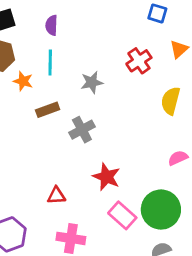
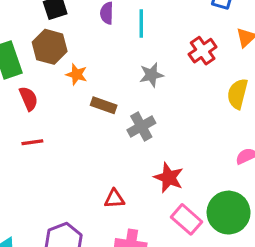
cyan line: (50, 63) -> (141, 24), moved
brown rectangle: (48, 110) -> (104, 105), turned 40

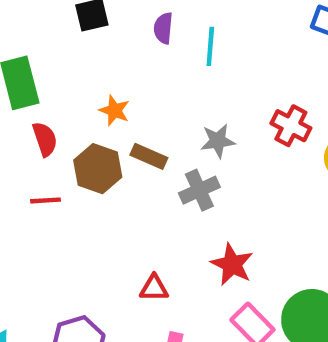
brown hexagon: (50, 47) -> (98, 169), moved
red cross: (203, 51) -> (291, 126), moved, turned -32
gray star: (151, 75) -> (218, 141), moved

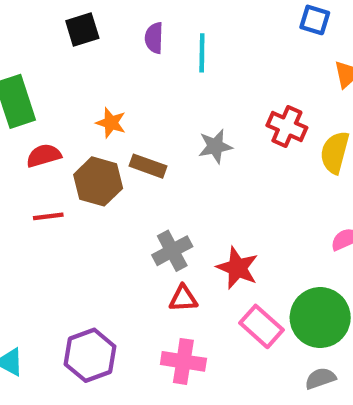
red semicircle: (45, 139) -> (44, 156), turned -84
gray cross: (199, 190) -> (172, 251), moved
red triangle: (154, 288) -> (183, 298), moved

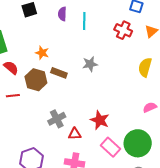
red cross: (287, 127) -> (123, 30), moved
red semicircle: (44, 156) -> (11, 68), turned 56
gray cross: (172, 251) -> (57, 119), moved

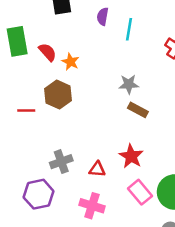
red semicircle: (11, 68) -> (48, 52), moved
brown rectangle: (59, 73) -> (138, 110), moved
gray cross: (57, 119) -> (61, 162), moved

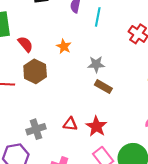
red semicircle: (48, 52) -> (25, 44), moved
orange star: (70, 62) -> (64, 46), moved
red triangle: (97, 169) -> (70, 124), moved

